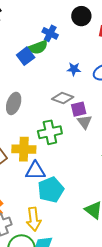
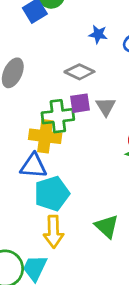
purple square: (79, 109) -> (80, 103), moved
yellow cross: (24, 149) -> (45, 136), moved
yellow arrow: (34, 219) -> (53, 232), moved

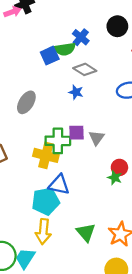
blue star: (98, 34) -> (76, 92), moved
gray diamond: (79, 72) -> (85, 69), moved
blue triangle: (33, 166) -> (59, 185), moved

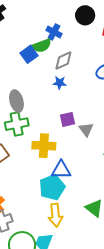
gray diamond: (85, 69) -> (63, 61), turned -45
gray ellipse: (26, 102) -> (16, 101), turned -35
gray triangle: (97, 138) -> (86, 129), moved
green cross: (58, 141) -> (17, 124), moved

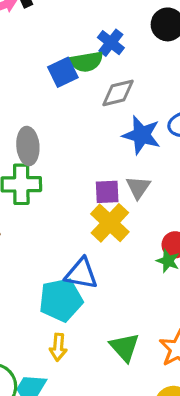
blue star: (60, 83) -> (142, 135), moved, size x1.6
gray triangle: (86, 129) -> (138, 187), moved
yellow cross: (44, 146) -> (110, 223), moved, turned 30
yellow arrow: (56, 215) -> (58, 347), size x0.7

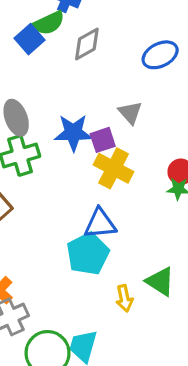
blue star: (142, 135) -> (73, 133), moved
gray triangle: (138, 187) -> (130, 113), moved
yellow arrow: (58, 347) -> (124, 298), moved

